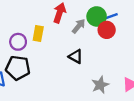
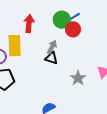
gray arrow: (79, 26) -> (52, 47), moved
yellow rectangle: (38, 34) -> (15, 46), size x1.5

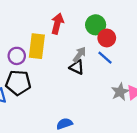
blue line: (74, 17) -> (105, 58), moved, turned 64
gray star: (78, 78) -> (120, 92), moved

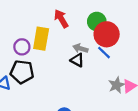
red arrow: (57, 24) -> (61, 19), turned -48
red circle: (107, 38) -> (107, 34), size x1.5
gray arrow: (80, 54) -> (80, 48), turned -112

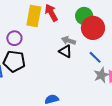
yellow rectangle: (41, 39) -> (34, 16), moved
blue line: (104, 53) -> (95, 57), moved

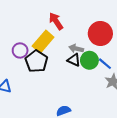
yellow rectangle: (34, 16) -> (43, 42), moved, turned 35
green circle: (84, 16) -> (89, 60), moved
black pentagon: (14, 61) -> (36, 61), moved, turned 30

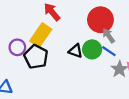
gray arrow: (76, 49) -> (109, 36), moved, turned 48

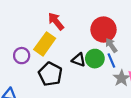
blue line: (109, 51) -> (111, 61), turned 32
black pentagon: (36, 57) -> (50, 74), moved

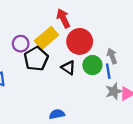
red circle: (103, 30) -> (80, 41), moved
black triangle: (79, 60) -> (68, 68), moved
black pentagon: (50, 74) -> (36, 59), moved

